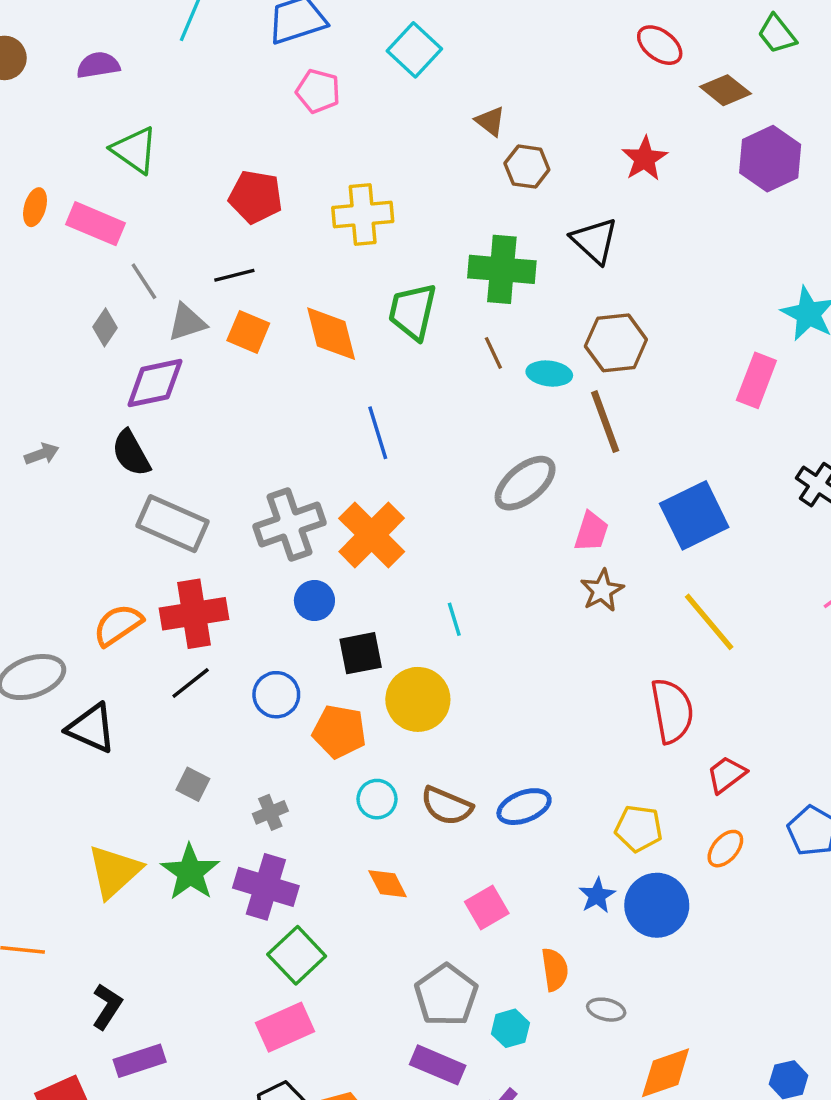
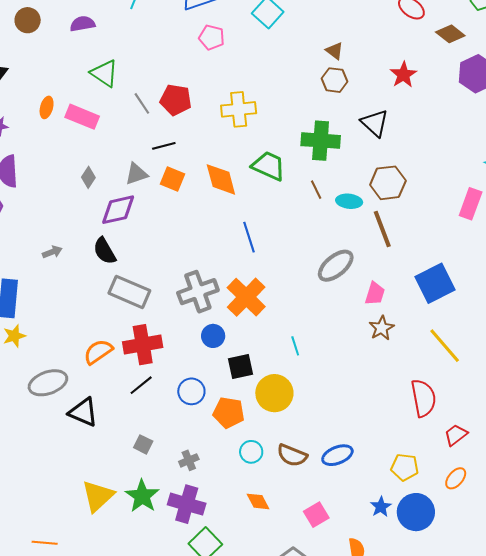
brown triangle: (490, 121) -> (335, 51), moved
gray line: (144, 281) -> (142, 103), moved
green trapezoid: (413, 311) -> (269, 166), turned 102

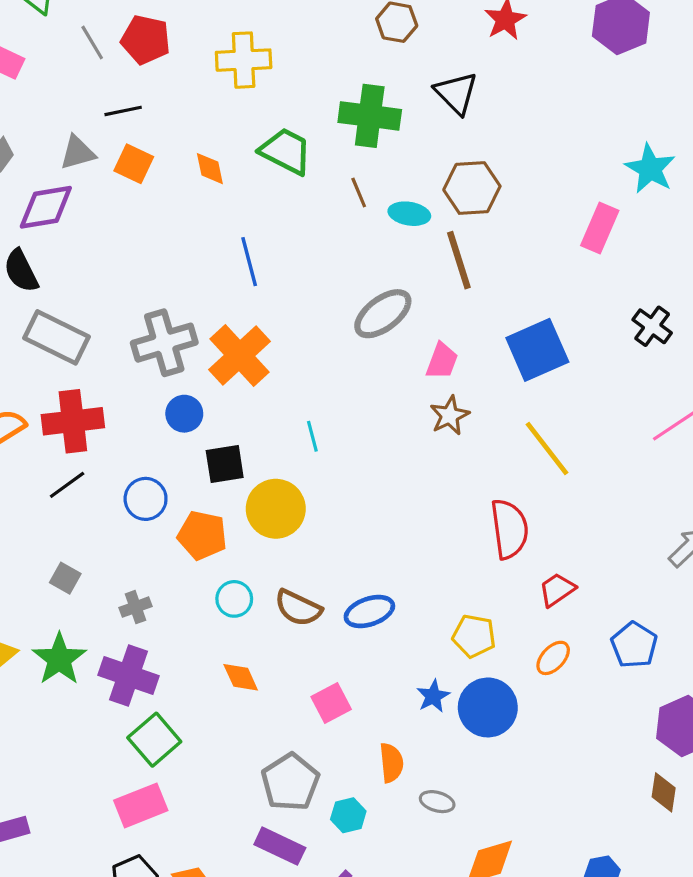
orange diamond: (221, 179) -> (210, 169), size x0.6

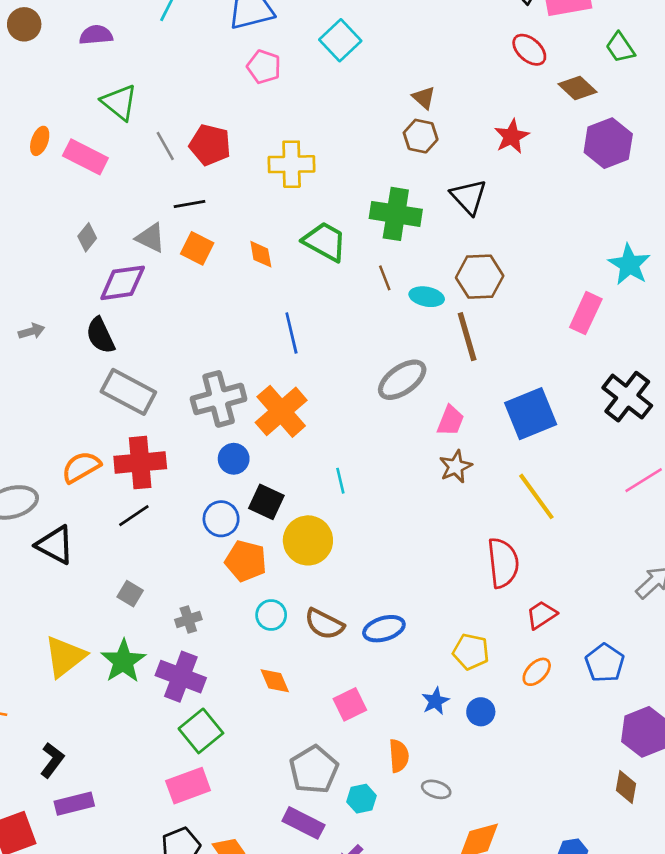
gray triangle: (78, 153) -> (150, 238), turned 40
black cross: (652, 326) -> (627, 397), size x1.5
black square: (225, 464) -> (266, 502), turned 32
blue circle: (146, 499) -> (221, 519), moved
blue circle: (488, 707) -> (481, 712), size x0.6

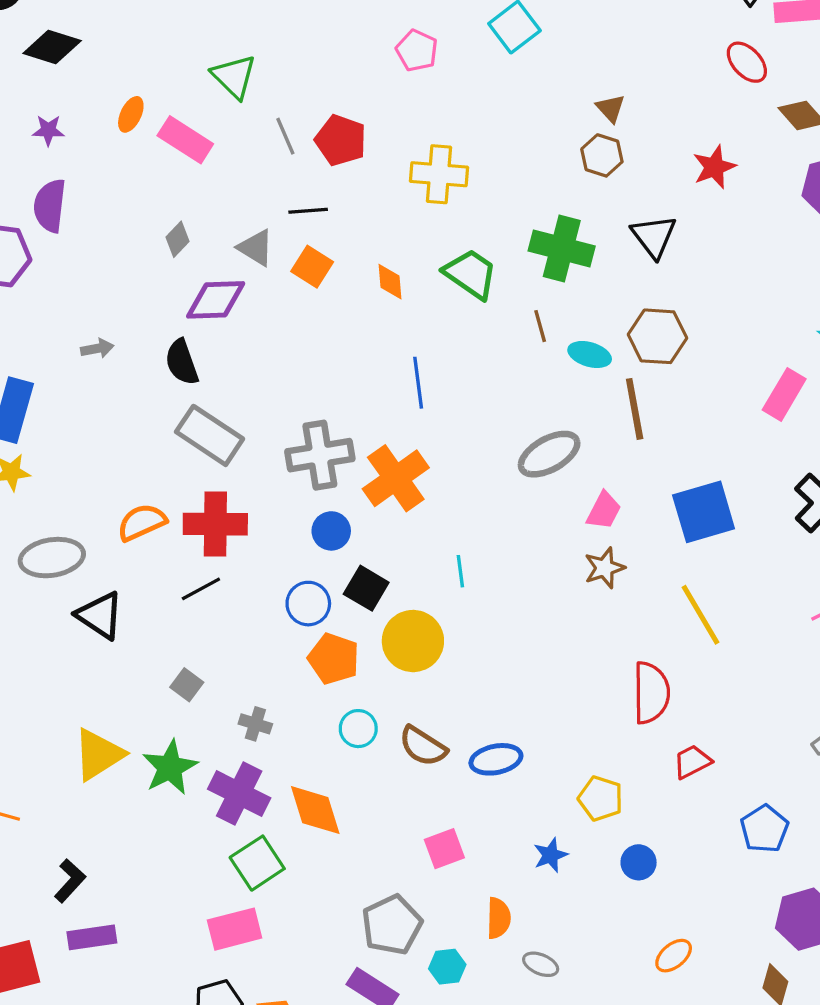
gray cross: (188, 619) -> (255, 724), turned 30
orange ellipse: (537, 672) -> (674, 956), moved
orange diamond: (275, 681) -> (315, 810), moved, size x1.5
blue circle: (481, 712) -> (639, 862), moved

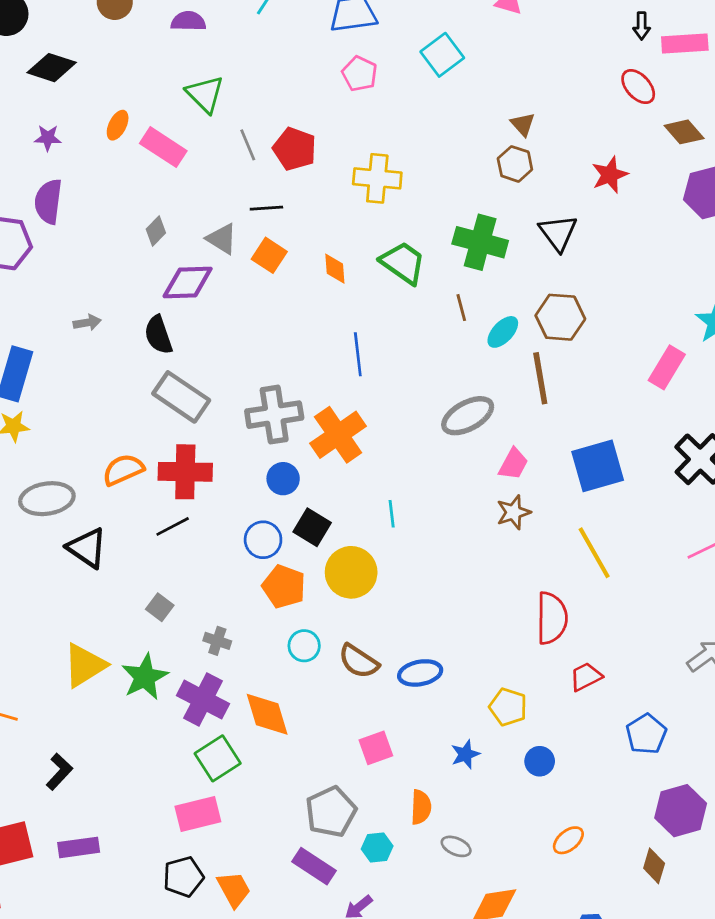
cyan ellipse: (590, 354) -> (503, 332), turned -64
purple rectangle: (92, 937) -> (79, 847), moved

